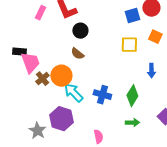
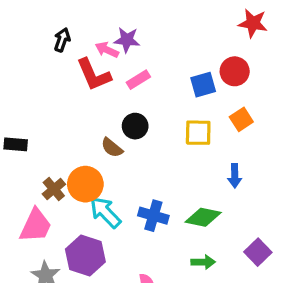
pink rectangle: (40, 13) -> (138, 80), moved, turned 32
black circle: (80, 31) -> (135, 126), moved
orange square: (155, 37) -> (241, 119), turned 32
pink trapezoid: (30, 63) -> (36, 226), moved, turned 45
green diamond: (132, 96) -> (203, 217), turned 70

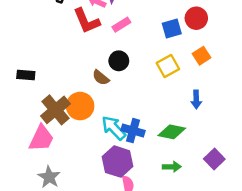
yellow square: (198, 133) -> (168, 66), turned -30
brown cross: (54, 189) -> (56, 110), size x1.6
cyan arrow: (105, 212) -> (114, 128), moved
purple hexagon: (85, 255) -> (118, 162), moved

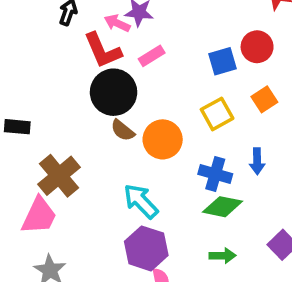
black circle: (119, 61) -> (114, 92), moved, size x1.6
orange circle: (80, 106) -> (163, 139), moved
blue cross: (133, 131) -> (215, 174), moved

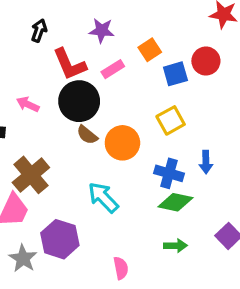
pink arrow: (117, 23) -> (28, 104), moved
orange square: (264, 99) -> (150, 50), moved
purple hexagon: (146, 248) -> (60, 239), moved

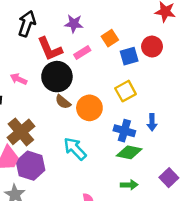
black arrow: (39, 31) -> (27, 24), size x1.5
purple hexagon: (60, 239) -> (31, 166), moved

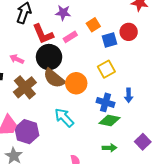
brown semicircle: (63, 102) -> (54, 78), size x1.6
brown cross: (21, 132) -> (25, 87), moved

